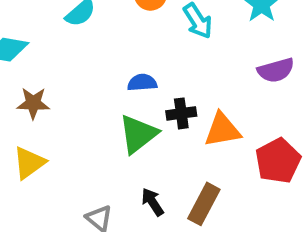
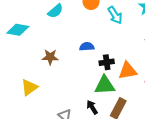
brown star: (33, 103) -> (50, 57), moved
green triangle: (138, 134) -> (105, 85), moved, turned 35

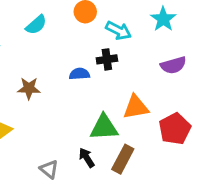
cyan arrow: (115, 15) -> (118, 31), turned -30
black cross: (107, 62) -> (107, 59), moved

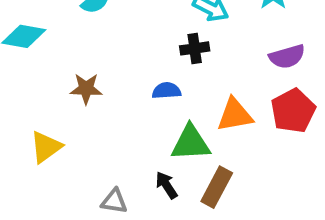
blue semicircle: (79, 74) -> (166, 91), moved
red pentagon: (175, 129) -> (293, 111), moved
gray triangle: (49, 169) -> (114, 201), turned -30

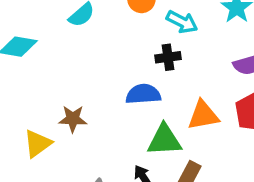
brown star: (86, 89) -> (73, 119), moved
blue semicircle: (166, 91) -> (143, 94), size x1.4

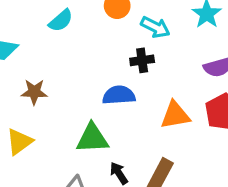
brown star: (73, 119) -> (34, 92), moved
green triangle: (164, 140) -> (92, 138), moved

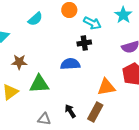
orange triangle: (175, 115) -> (106, 87), moved
green triangle: (92, 138) -> (39, 84), moved

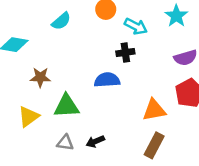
black arrow: (70, 111) -> (95, 141), moved, turned -80
brown rectangle: (95, 112) -> (154, 145), moved
gray triangle: (44, 119) -> (65, 143), moved

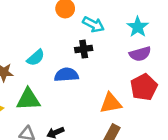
cyan star: (176, 16) -> (138, 27), moved
cyan semicircle: (61, 21) -> (36, 58), moved

